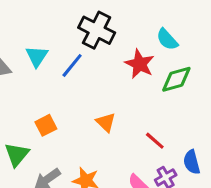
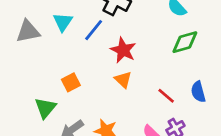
red star: (140, 64) -> (123, 50), moved
blue semicircle: (192, 162) -> (198, 92), moved

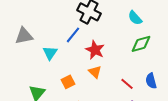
cyan triangle: (63, 22) -> (50, 53), moved
orange square: (71, 82) -> (68, 82), moved

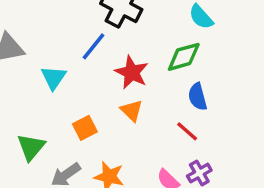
green diamond: (141, 44) -> (184, 57), moved
blue semicircle: (151, 81) -> (198, 97), moved

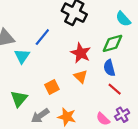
blue line: (93, 46) -> (42, 37), moved
cyan triangle: (54, 78) -> (22, 56), moved
blue semicircle: (198, 97) -> (109, 68), moved

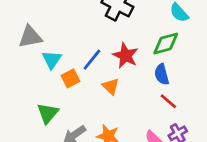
blue line: (42, 37) -> (92, 60), moved
orange triangle: (81, 76) -> (111, 86), moved
orange square: (52, 87) -> (70, 78), moved

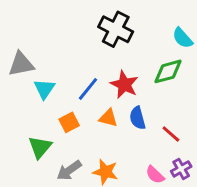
blue semicircle: (162, 74) -> (137, 118), moved
orange square: (70, 78) -> (69, 122), moved
orange triangle: (111, 86) -> (108, 118), turned -30

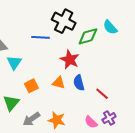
green diamond: (168, 71) -> (88, 36), moved
blue line: (88, 89) -> (40, 37), moved, turned 54

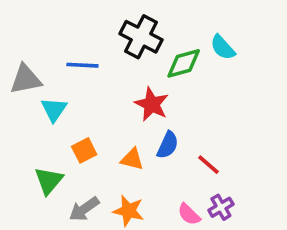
blue line: (40, 37) -> (82, 65), moved
orange triangle: (59, 83) -> (132, 159), moved
blue semicircle: (79, 83) -> (168, 145), turned -140

